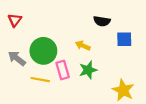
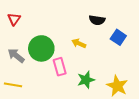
blue square: (124, 39) -> (118, 37), turned 35
green star: (88, 70) -> (86, 80), moved
yellow line: (40, 80) -> (13, 85), moved

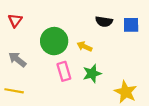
blue square: (118, 37) -> (131, 25), moved, turned -35
green circle: (41, 48) -> (54, 41), moved
green star: (86, 80) -> (92, 74), moved

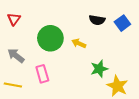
blue square: (131, 25) -> (122, 23), turned -35
pink rectangle: (64, 71) -> (42, 74), moved
green star: (92, 74) -> (99, 69), moved

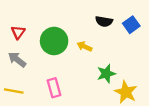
red triangle: (14, 19) -> (18, 32), moved
pink rectangle: (42, 74) -> (54, 88), moved

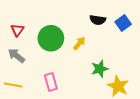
yellow arrow: (84, 46) -> (79, 43), turned 104

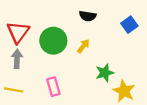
black semicircle: (98, 20) -> (88, 16), moved
red triangle: (17, 30) -> (18, 32), size x1.6
gray arrow: (16, 56) -> (17, 59), turned 54

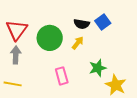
black semicircle: (88, 16) -> (82, 24), moved
blue square: (129, 25) -> (103, 22), moved
pink rectangle: (53, 87) -> (62, 76), moved

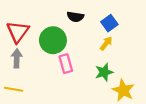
black semicircle: (82, 24) -> (75, 17), moved
yellow arrow: (78, 43) -> (106, 43), moved
pink rectangle: (62, 76) -> (66, 64), moved

